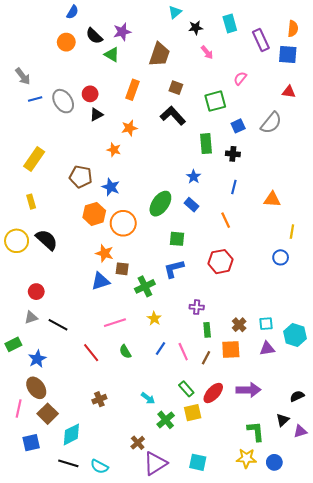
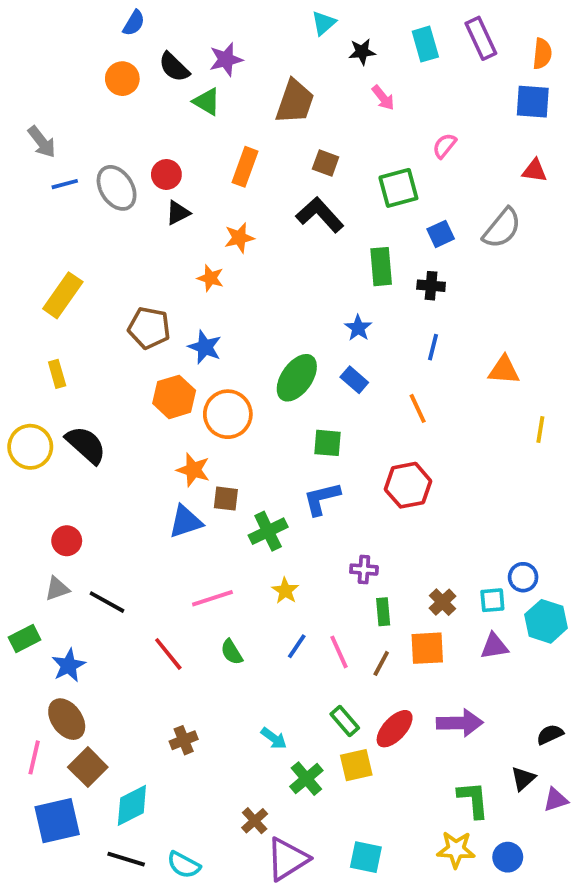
purple rectangle: (261, 40) -> (481, 38), moved
blue circle: (281, 257) -> (523, 577), moved
blue square: (31, 443) -> (57, 821), size x1.4

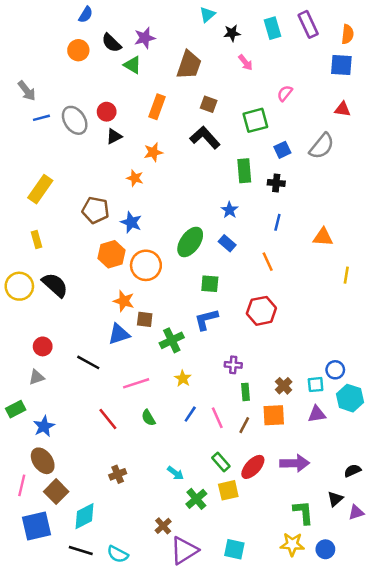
black line: (107, 602) -> (88, 362), moved

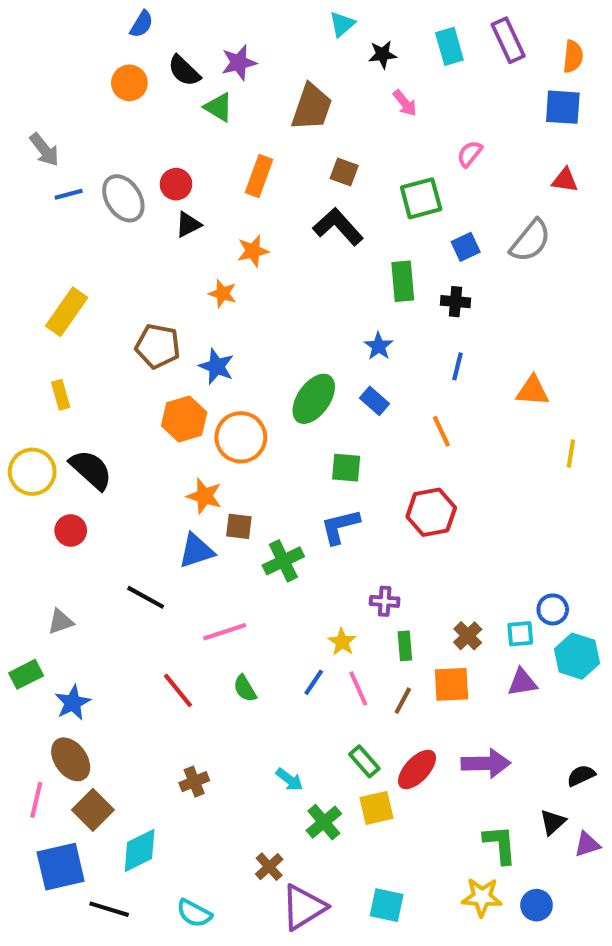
red circle: (43, 346) -> (71, 530), moved
yellow star: (183, 378) -> (342, 642), moved
black line: (81, 551) -> (109, 909), moved

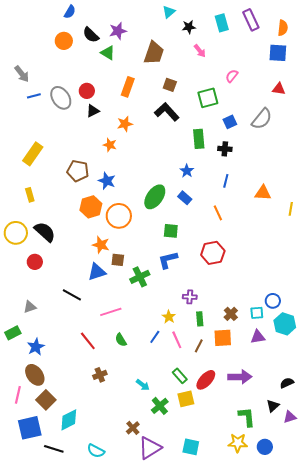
yellow line: (571, 453) -> (291, 209), moved
brown cross: (194, 782) -> (100, 375), moved

